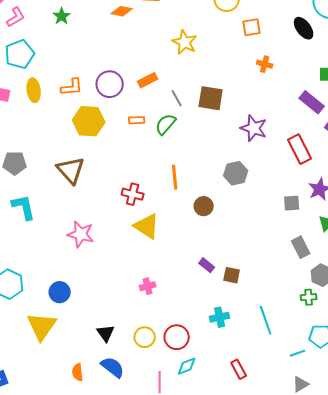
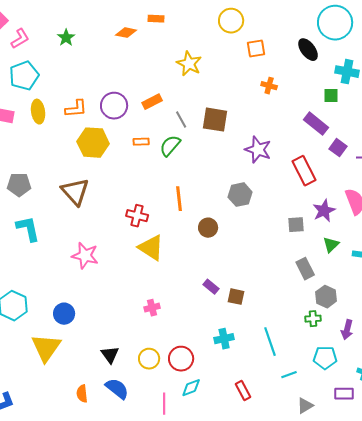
cyan line: (298, 353) -> (289, 375), moved

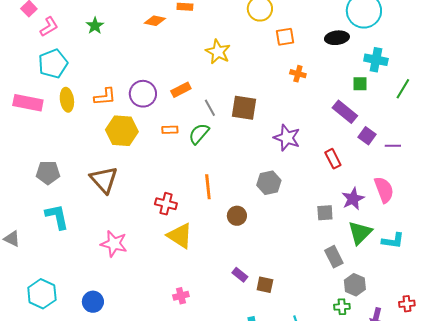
black ellipse: (308, 50) -> (337, 38), turned -60
red rectangle: (304, 171) -> (333, 159), size x0.7
green triangle: (331, 245) -> (360, 233), size x1.5

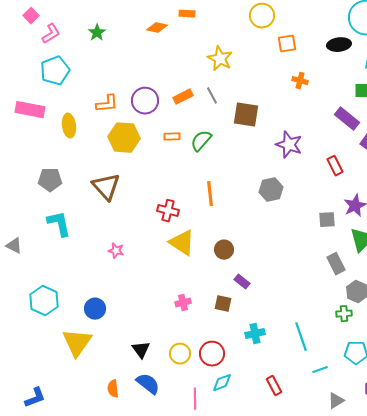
yellow ellipse: (67, 100) -> (69, 126), moved
gray line: (210, 108) -> (212, 96), moved
brown circle: (237, 216) -> (224, 250), moved
pink star: (114, 244) -> (116, 251), size x0.6
brown square: (265, 285) -> (223, 304), moved

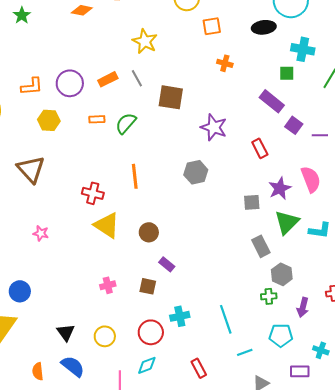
yellow hexagon: (124, 138) -> (49, 120), size x0.7
red circle: (212, 354) -> (151, 332), moved

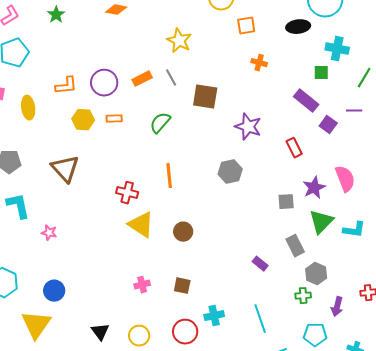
orange rectangle: (97, 119) -> (114, 119), moved
purple line: (320, 135) -> (354, 111), moved
pink star: (41, 233) -> (49, 233), moved
purple rectangle: (167, 264) -> (260, 264), moved

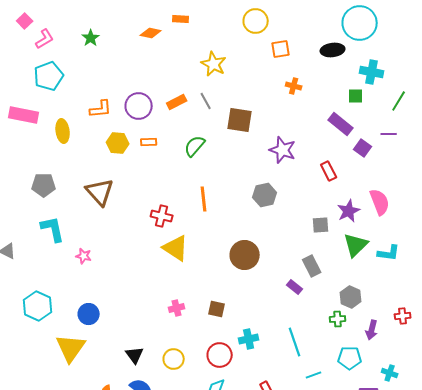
brown circle: (183, 232) -> (245, 255), moved, size x1.5
gray rectangle: (295, 246) -> (312, 266), moved

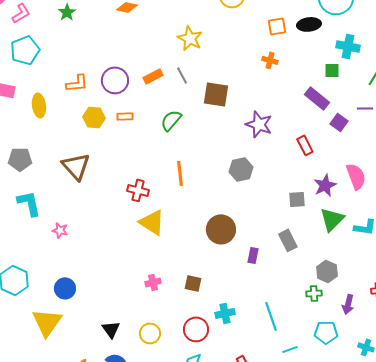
orange square: (281, 49) -> (277, 26), moved
purple rectangle: (295, 287) -> (253, 255), moved, turned 63

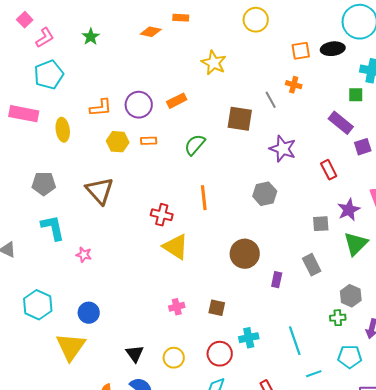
gray line: (182, 75) -> (271, 100), moved
purple square: (339, 122) -> (363, 147), turned 36

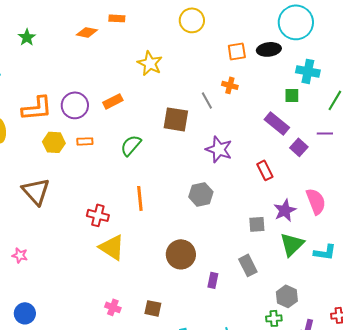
orange L-shape: (101, 108) -> (37, 108), size x1.4
purple square: (363, 147) -> (299, 147), turned -30
pink cross: (177, 307) -> (113, 307), turned 35

